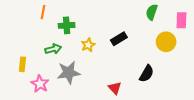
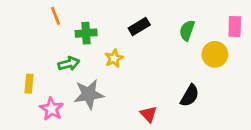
orange line: (43, 12) -> (56, 16), turned -32
green semicircle: (152, 12) -> (187, 30), moved
black rectangle: (119, 39) -> (139, 26), moved

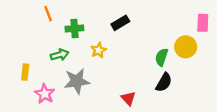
green semicircle: (187, 30) -> (162, 57), moved

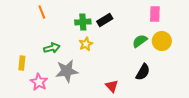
pink rectangle: (203, 23) -> (155, 14), moved
green cross: (74, 29) -> (83, 22), moved
green semicircle: (162, 57) -> (140, 41), moved, turned 35

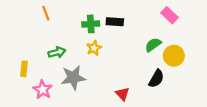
pink rectangle: (155, 14) -> (169, 15), turned -49
black rectangle: (105, 20) -> (115, 22), turned 35
yellow circle: (162, 41) -> (174, 56), moved

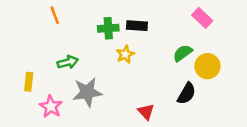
yellow star: (94, 48) -> (125, 54), moved

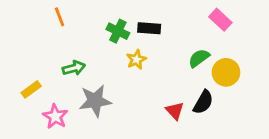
green cross: (108, 28) -> (118, 31), turned 30
yellow rectangle: (29, 82) -> (31, 89), turned 48
red triangle: (146, 112) -> (175, 111), moved

